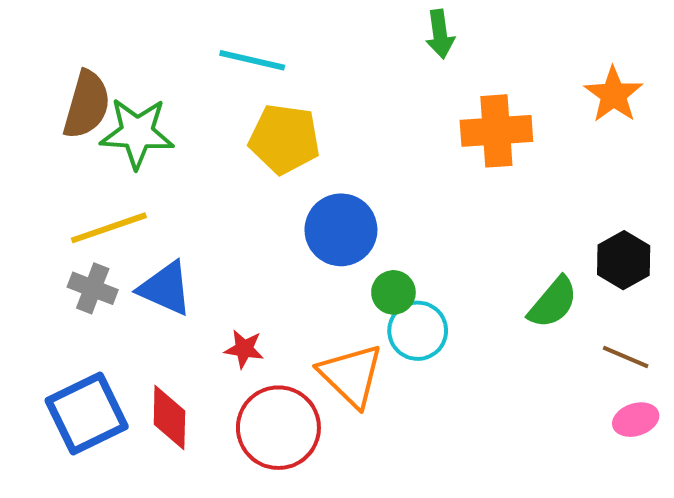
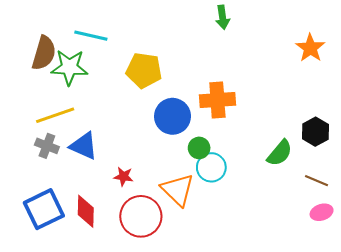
cyan line: (252, 60) -> (91, 36), moved
orange cross: (496, 131) -> (217, 100), moved

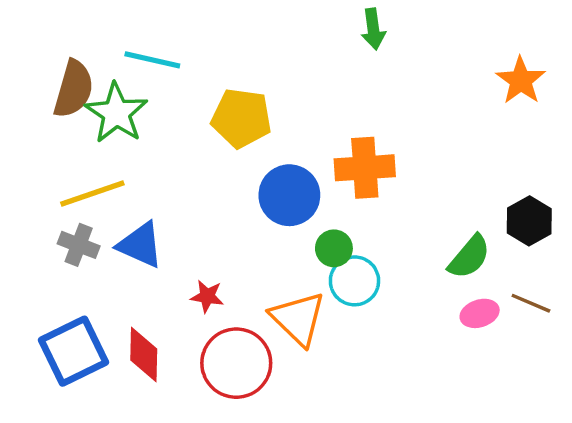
green star: (69, 67) -> (116, 113), turned 30
pink ellipse: (322, 212) -> (480, 313), moved

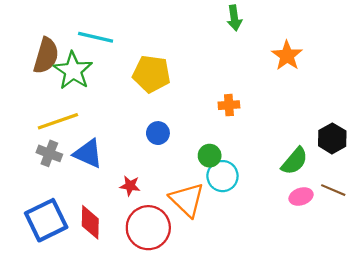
orange star: (521, 80) -> (287, 56), moved
orange cross: (365, 168) -> (229, 105), size x0.6
blue circle: (289, 195) -> (158, 133), moved, size x0.6

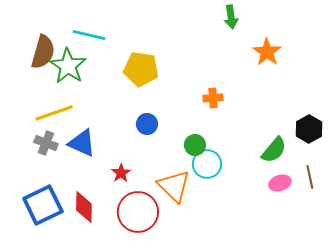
green arrow: (234, 18) -> (231, 17), moved
red star: (130, 186) -> (121, 173), turned 30
brown line: (333, 190) -> (310, 177), turned 55

